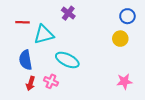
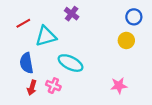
red line: (22, 22) -> (23, 23), turned -32
pink star: (124, 81) -> (119, 86), moved

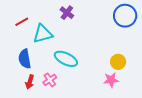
blue circle: (134, 17) -> (125, 16), size x1.5
yellow circle: (126, 40) -> (118, 62), moved
pink cross: (53, 86) -> (50, 80), turned 32

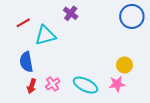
cyan ellipse: (66, 59) -> (85, 85), moved

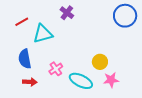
yellow circle: (124, 65) -> (100, 62), moved
pink cross: (53, 84) -> (56, 69), moved
red arrow: (32, 86) -> (30, 82), turned -104

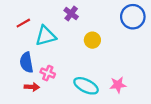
yellow circle: (100, 62) -> (92, 40), moved
pink cross: (56, 69) -> (48, 73), moved, turned -32

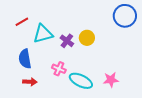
purple cross: (71, 14) -> (67, 41), moved
pink cross: (48, 73) -> (59, 69), moved

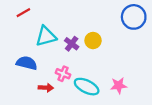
red line: (22, 22) -> (23, 13), moved
blue semicircle: (25, 59) -> (27, 63), turned 114
red arrow: (30, 82) -> (46, 88), moved

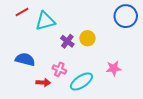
cyan triangle: (46, 36) -> (45, 21), moved
pink star: (119, 85) -> (114, 68), moved
cyan ellipse: (87, 87) -> (81, 81), turned -60

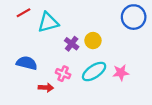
cyan ellipse: (81, 81) -> (94, 72), moved

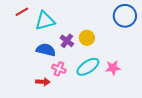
blue semicircle: (27, 63) -> (46, 50), moved

